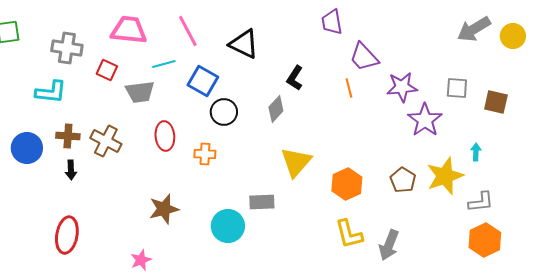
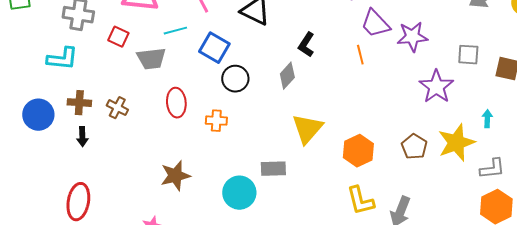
purple star: (402, 87) -> (412, 37), moved
brown cross: (106, 141) -> (117, 108), size x0.7

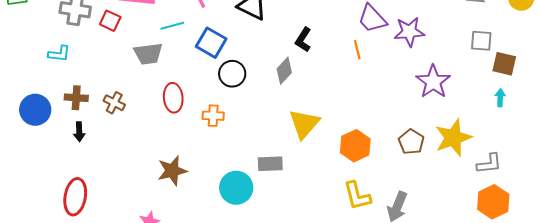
red square: (118, 37) -> (110, 21), moved
gray square: (468, 55) -> (481, 41), moved
cyan L-shape: (62, 59) -> (59, 54), size x0.7
cyan arrow: (487, 119) -> (500, 98), moved

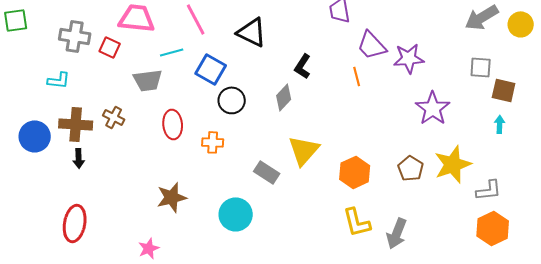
brown cross: (76, 98) -> (76, 124), size x1.4
brown cross: (114, 103) -> (114, 117), moved
gray rectangle: (270, 164) -> (267, 172), moved, turned 35

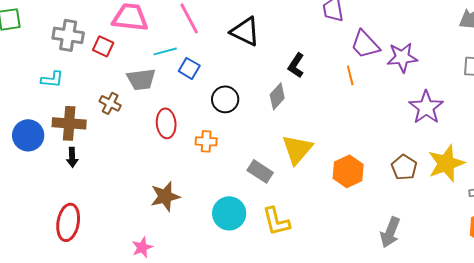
blue square: (211, 69) -> (189, 68), moved, size x0.7
brown cross: (114, 117) -> (110, 103), moved
yellow L-shape: (357, 222) -> (276, 221), moved

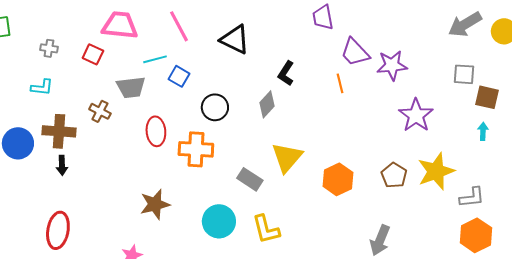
gray cross: (68, 35) -> (49, 48), moved, size x0.6
orange cross: (206, 141) -> (196, 149), size x1.6

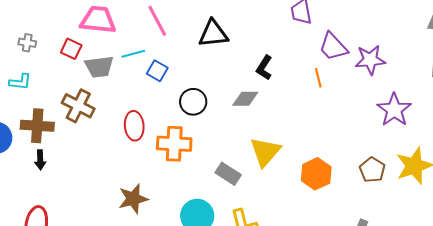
black triangle: (235, 39) -> (213, 34), turned -32
gray trapezoid: (131, 87) -> (99, 67), moved
gray diamond: (267, 104) -> (245, 99), turned 48
brown cross: (100, 111) -> (78, 106), size x1.5

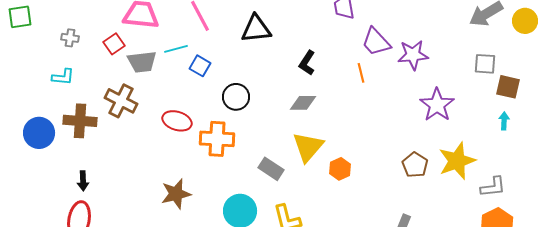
red square: (71, 49) -> (114, 44), turned 30
gray diamond: (245, 99) -> (303, 103), moved
red ellipse: (134, 126) -> (177, 121), turned -68
black arrow: (40, 160) -> (83, 181), moved
orange hexagon: (316, 174) -> (340, 169), moved, size x0.7

